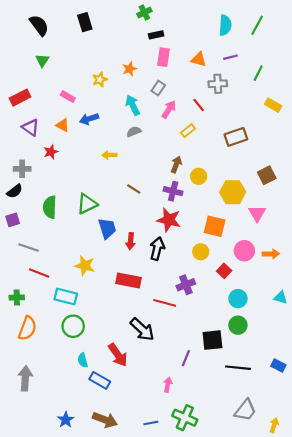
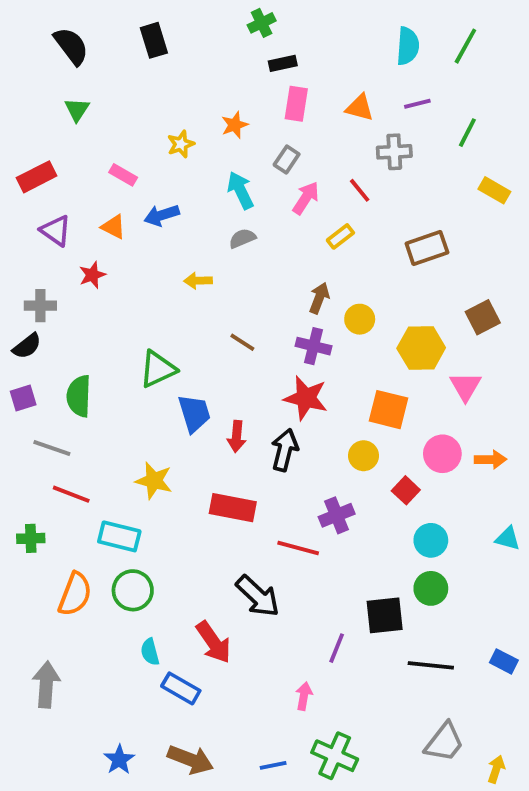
green semicircle: (50, 207) -> (79, 396), moved
orange semicircle: (27, 328) -> (75, 594), moved

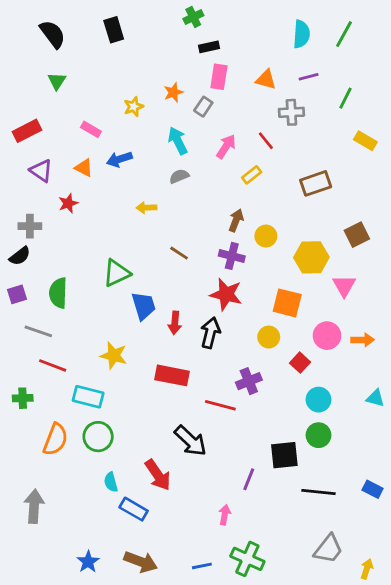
gray rectangle: (287, 160) -> (203, 107), moved

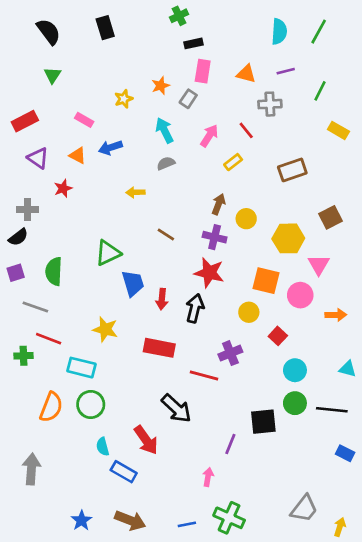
pink circle: (327, 336) -> (300, 295), moved
green cross: (23, 398) -> (24, 356), moved
black line: (318, 492) -> (332, 410), moved

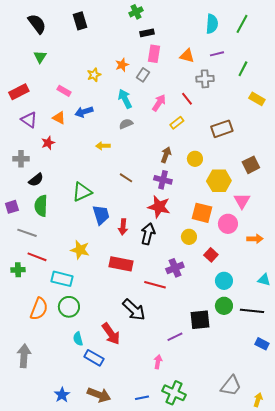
yellow circle: (246, 219) -> (195, 159), moved
black semicircle: (18, 237) -> (36, 180), moved
purple line: (230, 444) -> (175, 337), turned 42

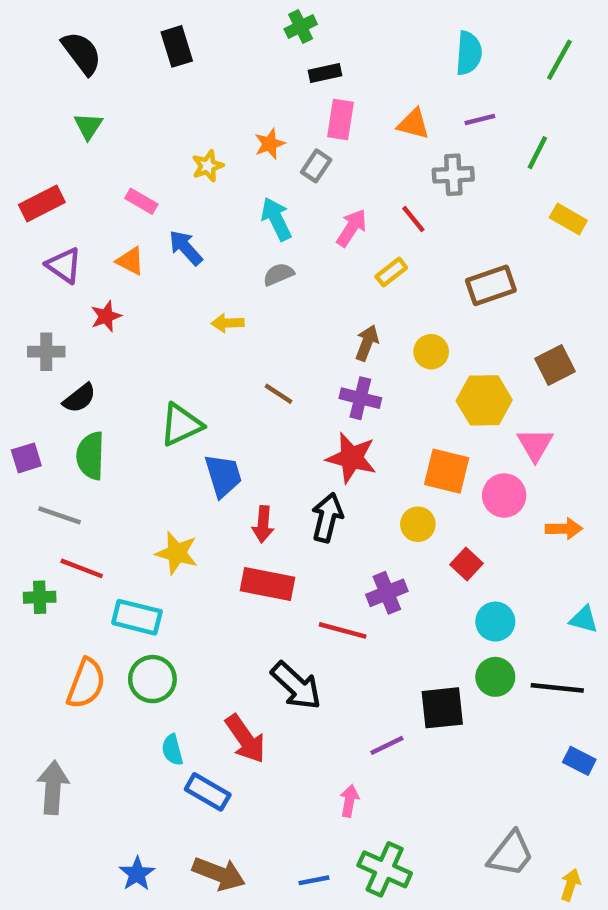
green line: (242, 24) -> (559, 60), moved
blue arrow: (84, 112) -> (186, 248), turned 66
red arrow: (123, 227) -> (263, 524), moved

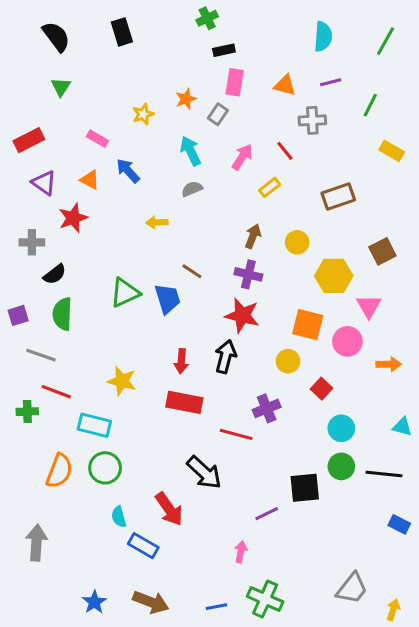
red star: (106, 316) -> (73, 218), size x1.4
blue trapezoid: (223, 476) -> (168, 299), moved

